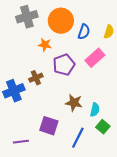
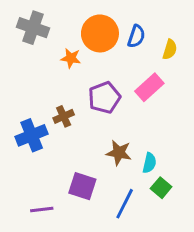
gray cross: (27, 17) -> (33, 28), moved, turned 35
blue semicircle: (84, 32) -> (136, 36), moved
orange star: (45, 45) -> (71, 58), moved

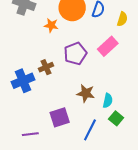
purple square: (82, 186) -> (60, 117), turned -36

